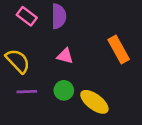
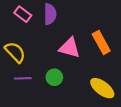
pink triangle: (65, 56) -> (70, 48), moved, size x1.5
yellow ellipse: (94, 102) -> (102, 88), moved

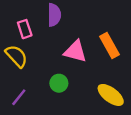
pink rectangle: (23, 14) -> (25, 29), moved, turned 35
purple line: (23, 78) -> (19, 97), moved, turned -49

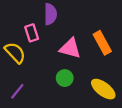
pink rectangle: (25, 29) -> (32, 33), moved
green circle: (59, 83) -> (65, 78), moved

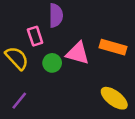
orange rectangle: (102, 43) -> (113, 47), turned -45
green circle: (65, 78) -> (52, 63), moved

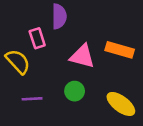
green circle: (52, 63) -> (75, 91), moved
purple line: (19, 101) -> (32, 99), moved, turned 48

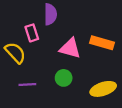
yellow ellipse: (121, 104) -> (103, 89), turned -55

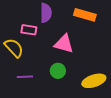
pink rectangle: (32, 33) -> (29, 30), turned -63
orange rectangle: (102, 43) -> (85, 15), moved

